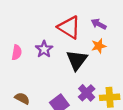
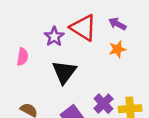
purple star: (44, 49) -> (54, 37), moved
black triangle: (77, 60) -> (64, 72), moved

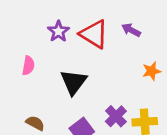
purple star: (54, 37) -> (58, 31), moved
orange star: (117, 49) -> (152, 71), moved

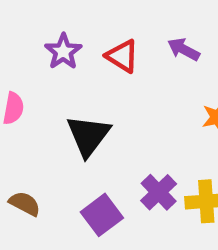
red triangle: (94, 34) -> (122, 56), size x0.7

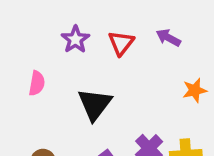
red triangle: (122, 56) -> (121, 43), turned 36

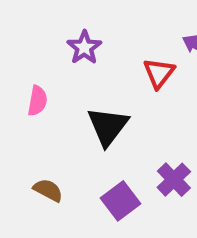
red triangle: (121, 43) -> (159, 73), moved

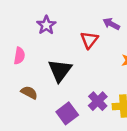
brown semicircle: (48, 190) -> (29, 93), moved

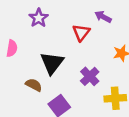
brown semicircle: (29, 93) -> (34, 85), moved
purple cross: (98, 101) -> (90, 76), moved

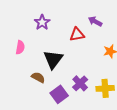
red triangle: (81, 33) -> (77, 34), turned 42
purple cross: (90, 76) -> (80, 83), moved

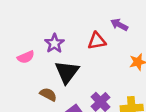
purple star: (42, 22) -> (54, 43), moved
pink semicircle: (20, 47) -> (26, 57), turned 56

